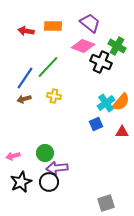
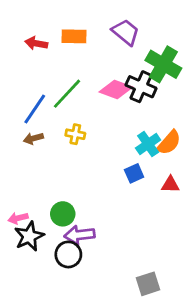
pink diamond: (83, 46) -> (116, 89), moved
green cross: (117, 46) -> (163, 64), size x1.4
black star: (21, 182) -> (29, 236), moved

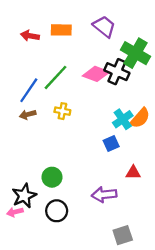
red triangle: (170, 185) -> (133, 173), moved
pink arrow: (18, 218) -> (15, 212), moved
purple arrow: (80, 235) -> (104, 195), moved

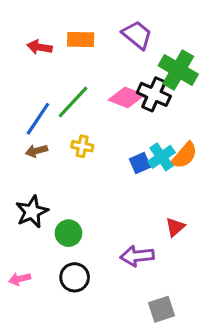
blue square: (111, 144) -> (140, 163), moved
red triangle: (133, 173) -> (175, 227), turned -42
black star: (24, 196) -> (32, 212), moved

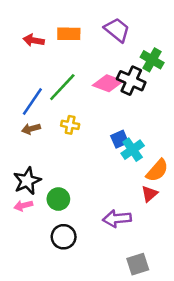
green cross: (178, 70) -> (152, 60), size x0.7
orange semicircle: (184, 155) -> (157, 170), moved
cyan cross: (161, 157) -> (133, 150), moved
pink arrow: (20, 279) -> (23, 206), moved

